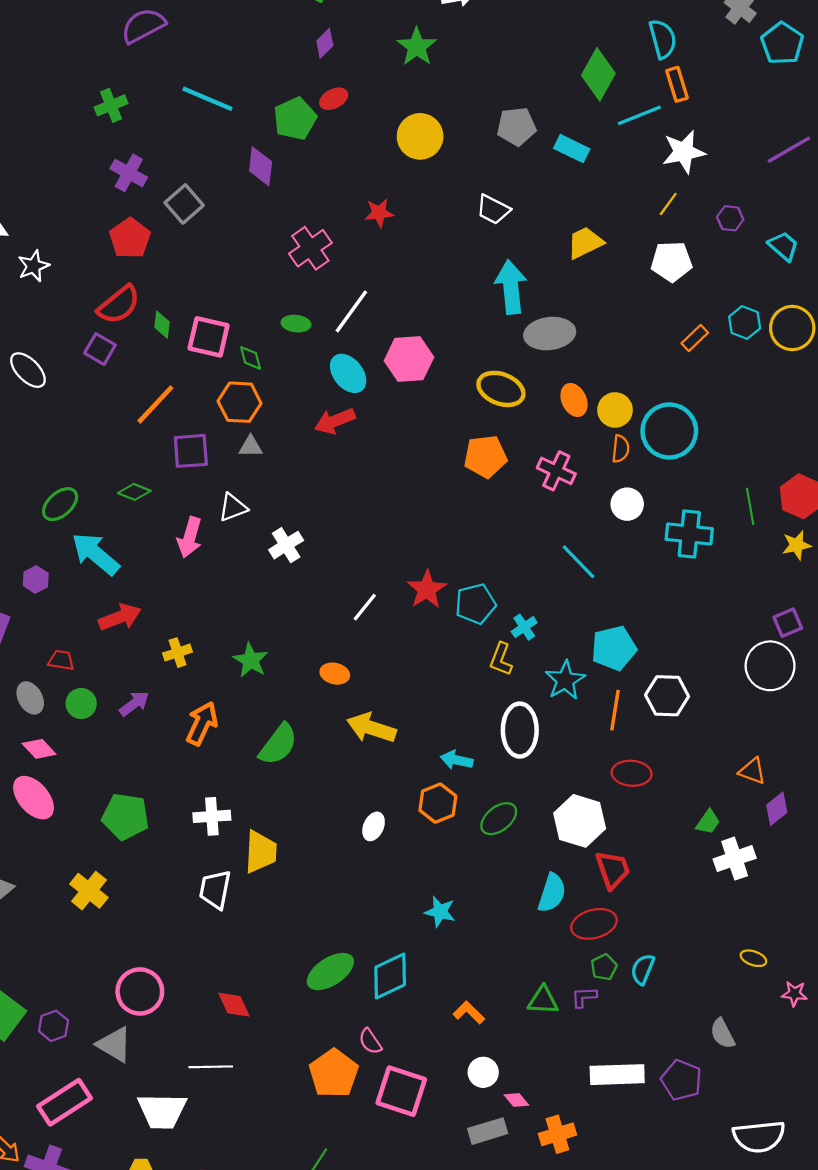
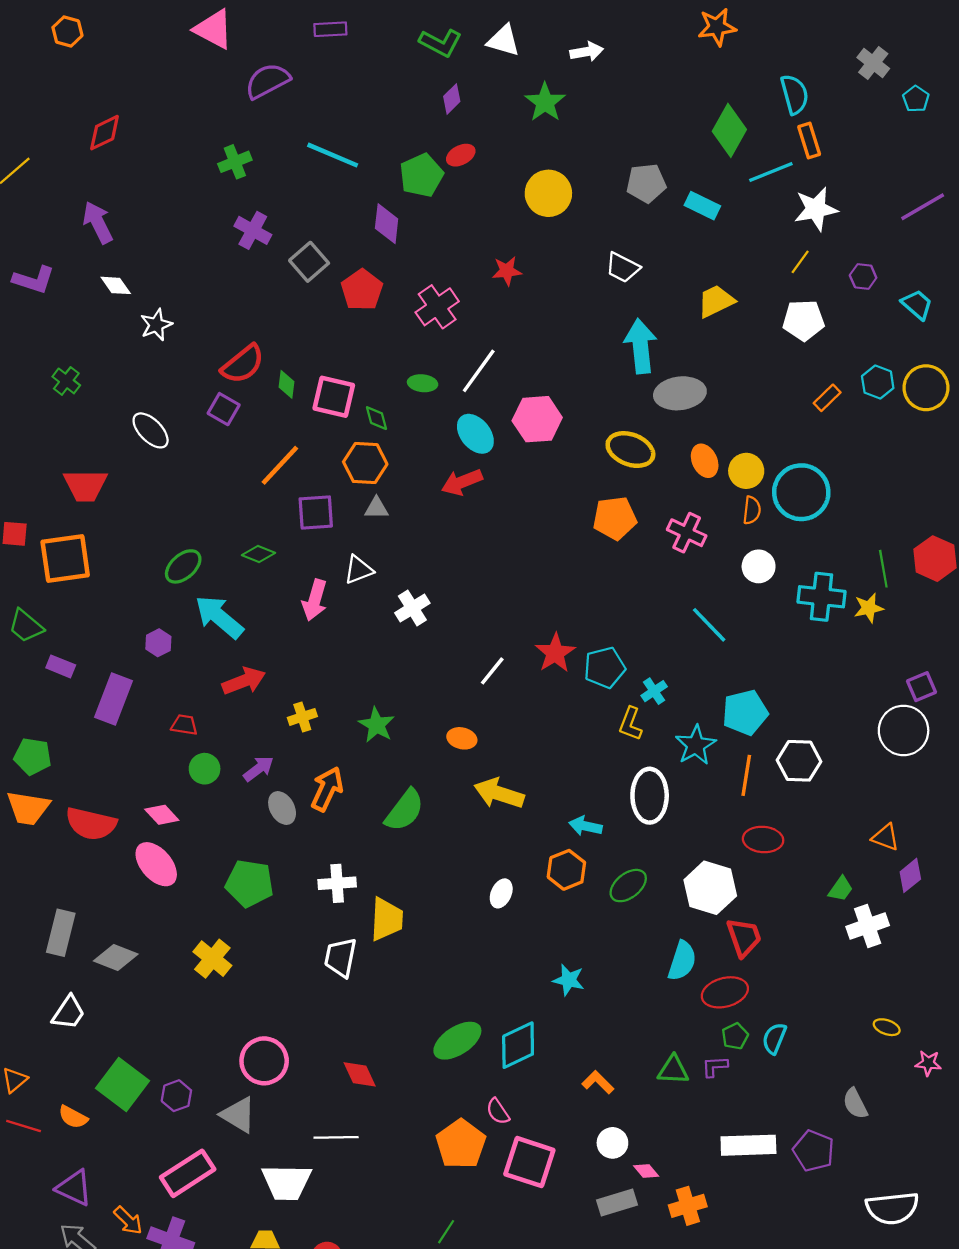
cyan pentagon: (782, 43) -> (916, 99), size x0.6
red pentagon: (130, 238) -> (362, 290), moved
yellow star: (797, 545) -> (869, 608), moved
gray ellipse: (30, 698) -> (282, 808), moved

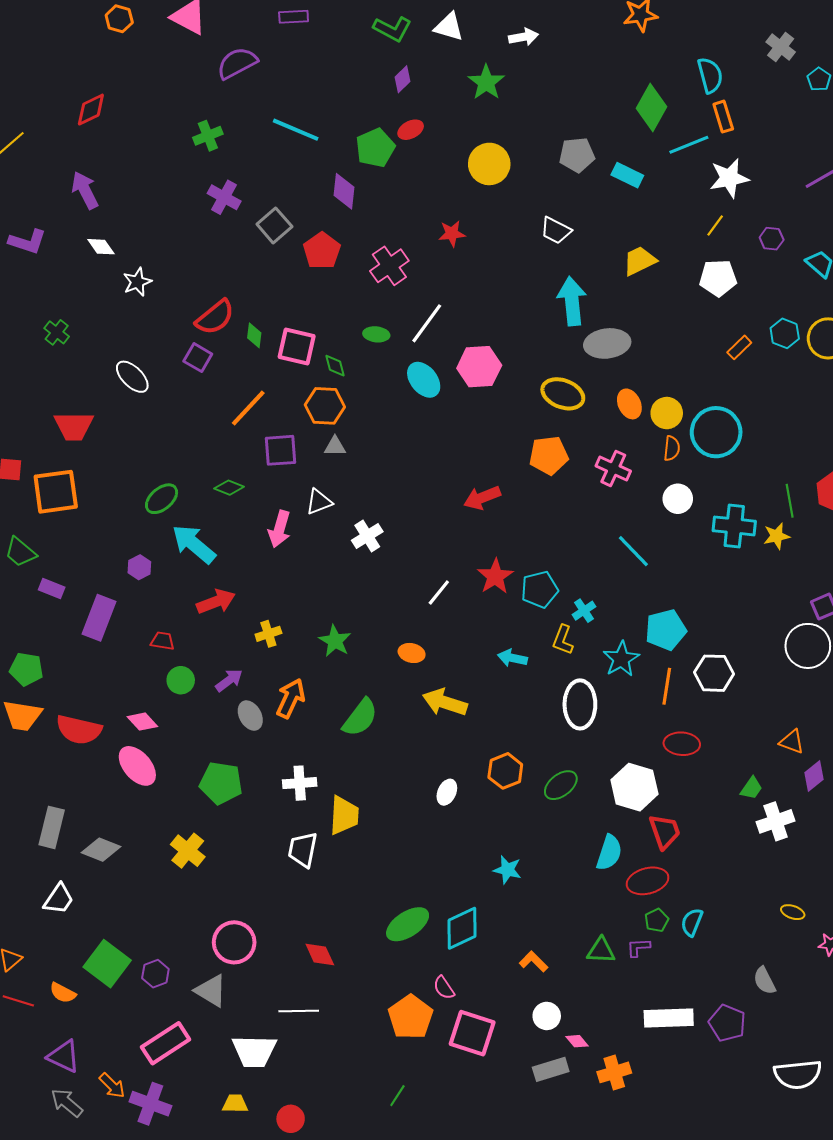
orange hexagon: (67, 31) -> (119, 19), moved
red arrow: (462, 482) -> (482, 498), moved
cyan arrow: (585, 826) -> (512, 658), moved

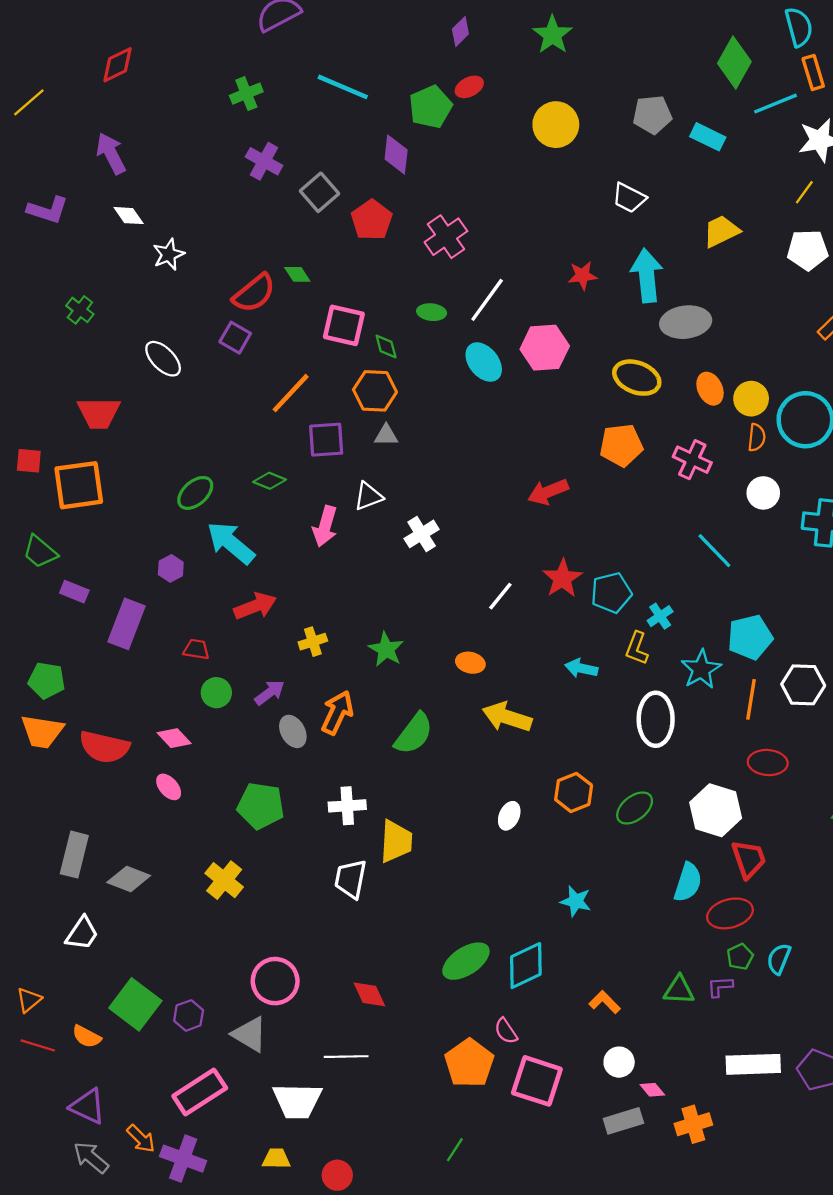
red star: (452, 234) -> (582, 275), moved
green diamond: (254, 335) -> (297, 274), moved, turned -40
pink ellipse: (137, 766) -> (169, 787), size x0.6

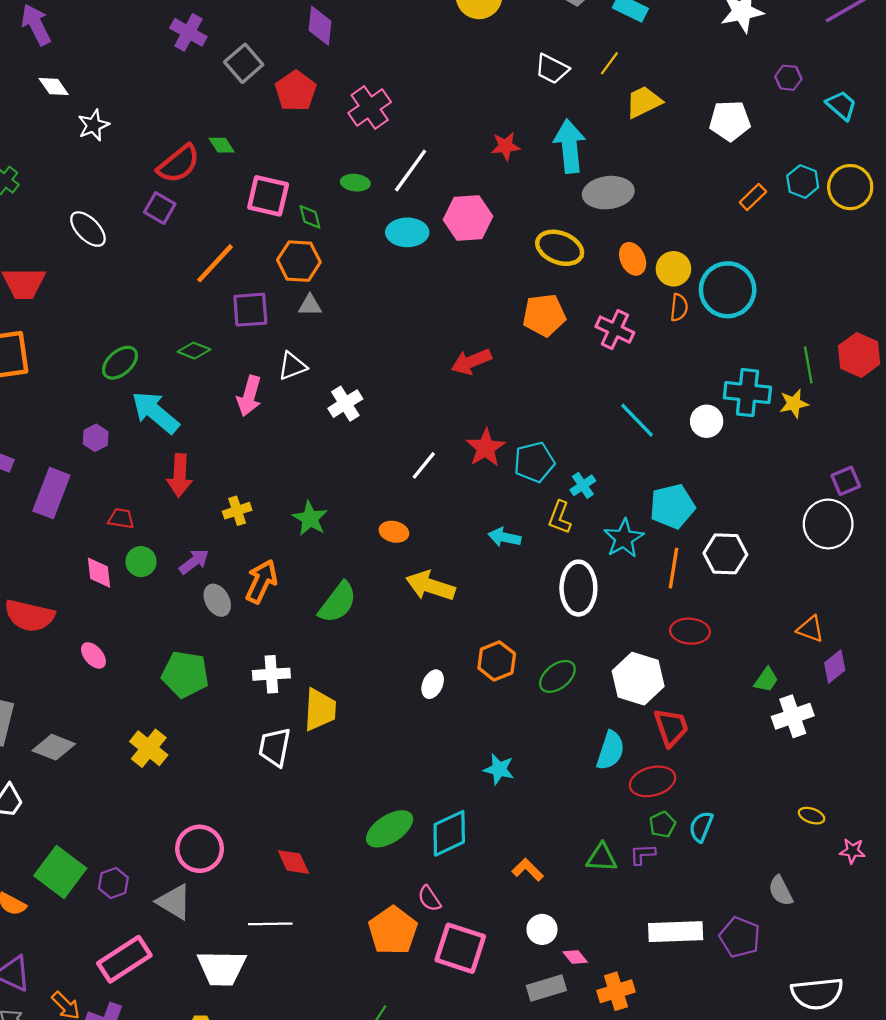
yellow line: (804, 192) -> (609, 63), moved
cyan ellipse: (484, 362) -> (407, 232), turned -51
white circle: (763, 493) -> (707, 421), moved
red arrow: (255, 606) -> (180, 475), turned 114
pink diamond: (174, 738) -> (99, 573), moved, turned 36

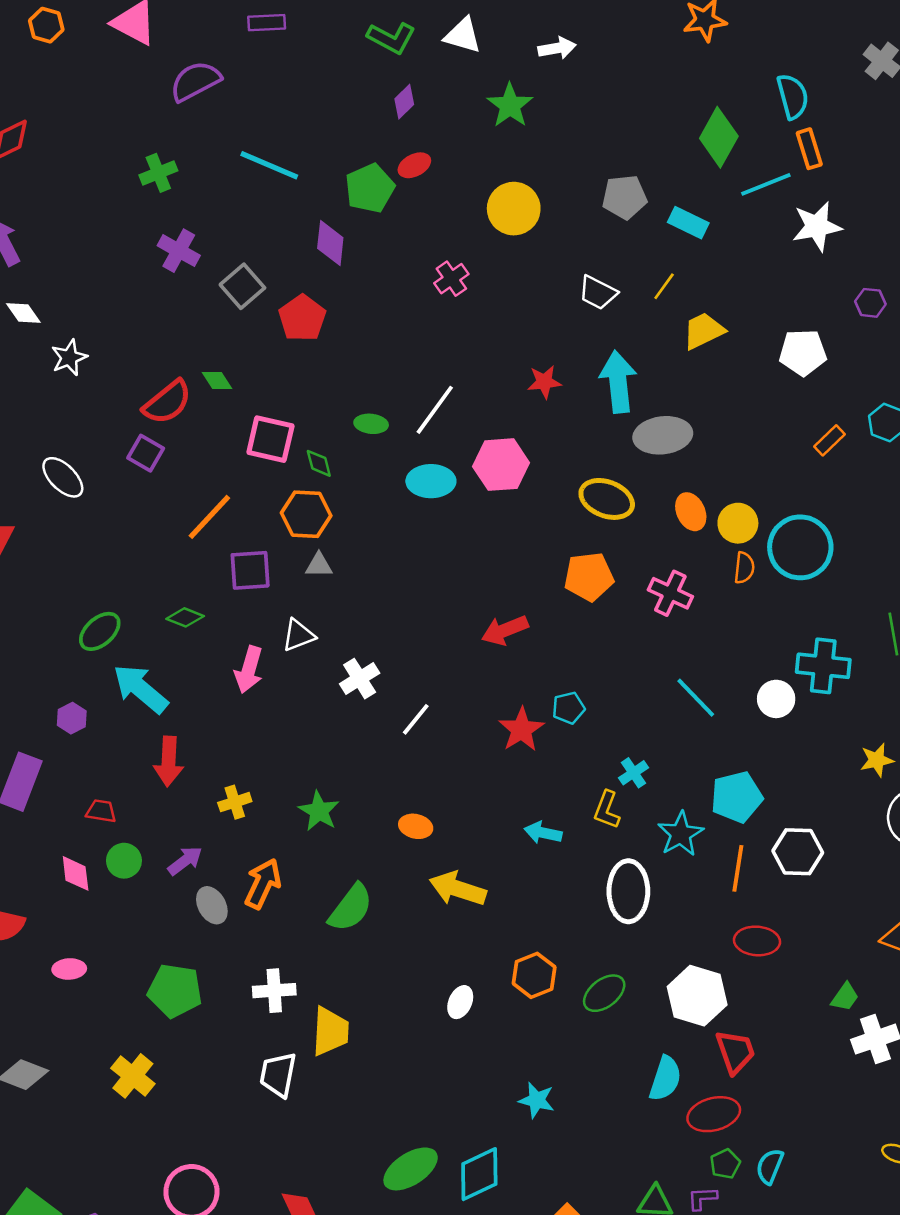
pink cross: (370, 108) -> (451, 279), moved, size x0.7
yellow star: (794, 404) -> (877, 760), moved
cyan pentagon: (534, 462) -> (568, 708), moved, size x0.7
white line: (424, 465) -> (416, 719), moved
pink ellipse: (93, 655) -> (69, 969), turned -52

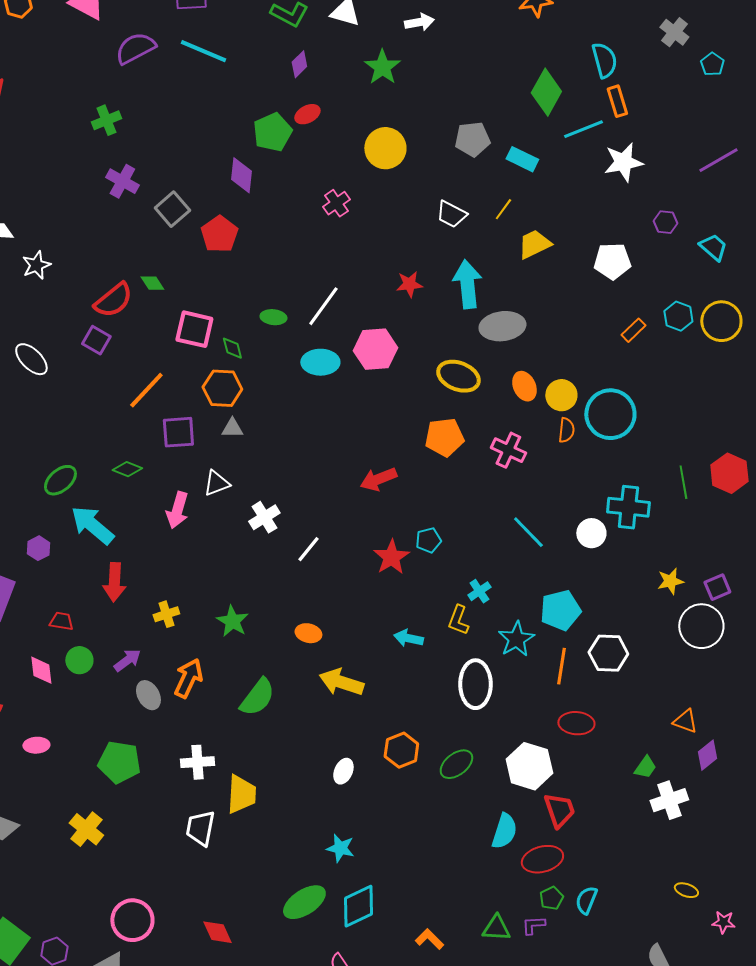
cyan line: (269, 165) -> (203, 51), moved
cyan star: (537, 1100) -> (340, 848), moved

